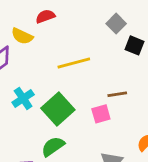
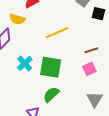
green square: (58, 109) -> (51, 67), turned -30
pink square: (101, 114) -> (89, 69), moved

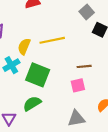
yellow semicircle: (17, 19) -> (24, 46), moved, turned 84
gray triangle: (95, 99) -> (76, 118), turned 36

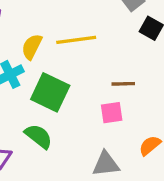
green semicircle: (32, 104) -> (39, 136), turned 66

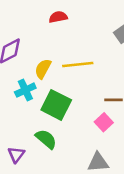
pink square: (112, 113) -> (104, 122), turned -36

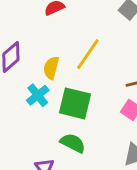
yellow line: (78, 65) -> (88, 54), turned -36

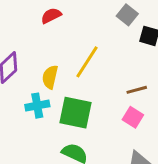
cyan cross: (38, 95) -> (37, 106), turned 30

